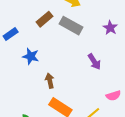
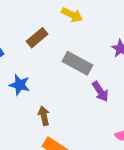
gray rectangle: (71, 26) -> (77, 63), moved

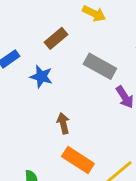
blue star: (20, 85) -> (41, 77), moved

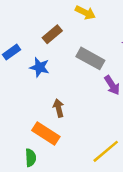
orange rectangle: (78, 160) -> (46, 134), moved

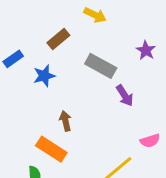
blue star: (39, 67) -> (44, 76), turned -30

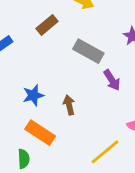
blue star: (44, 76) -> (33, 95), moved
brown arrow: (65, 121) -> (69, 105), moved

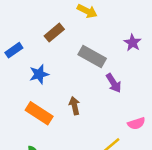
blue star: (33, 95) -> (39, 74), moved
orange rectangle: (40, 133) -> (39, 113), moved

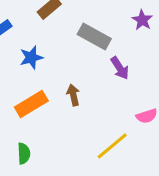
orange rectangle: (39, 113) -> (31, 104), turned -64

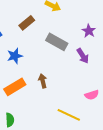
purple arrow: (120, 68) -> (83, 56), moved
yellow line: (112, 146) -> (69, 115), turned 65

